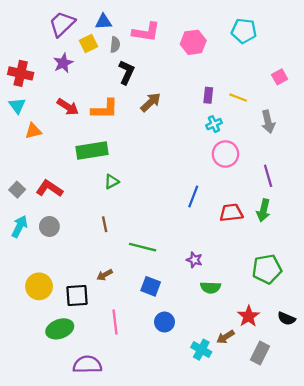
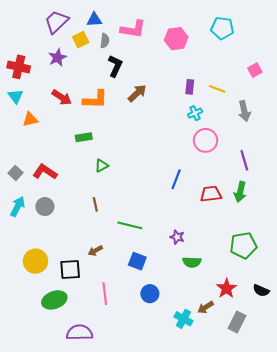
green rectangle: (92, 151) -> (84, 137), size x0.6

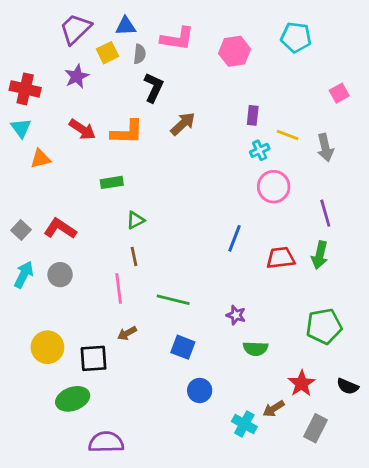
yellow line: (217, 89) -> (288, 135), moved
brown line: (95, 204) -> (134, 256), moved
pink line: (105, 294) -> (119, 289), moved

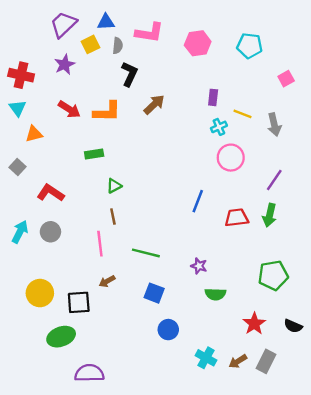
cyan pentagon: (296, 37) -> (250, 46), moved
purple line: (325, 213) -> (274, 180), turned 50
gray square: (21, 230) -> (17, 167), moved
brown arrow: (274, 409) -> (238, 361), moved

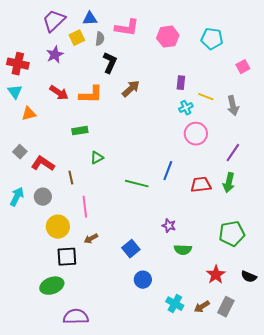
gray square: (17, 167) -> (20, 152), moved
brown line: (113, 216) -> (71, 178), moved
green line: (146, 253) -> (137, 184), moved
yellow circle: (40, 293) -> (58, 227), moved
blue square: (154, 293) -> (131, 249), turned 30

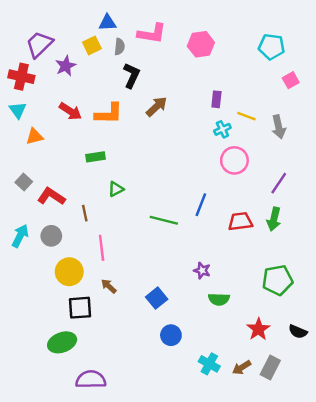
purple trapezoid: (54, 21) -> (39, 44), moved
cyan pentagon: (212, 39) -> (272, 47), moved
brown arrow: (91, 239) -> (109, 286), turned 72

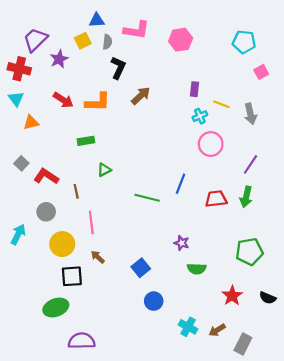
cyan arrow: (20, 236) -> (18, 234), moved
gray rectangle: (270, 368) -> (243, 344), moved

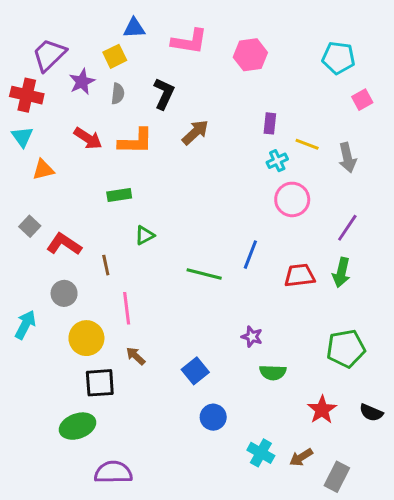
gray semicircle: (107, 42) -> (118, 94), moved

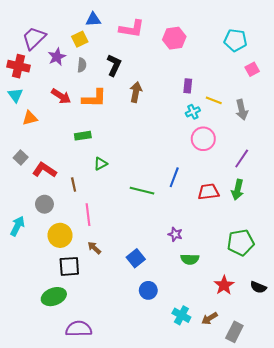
brown arrow: (195, 132) -> (136, 92), turned -36

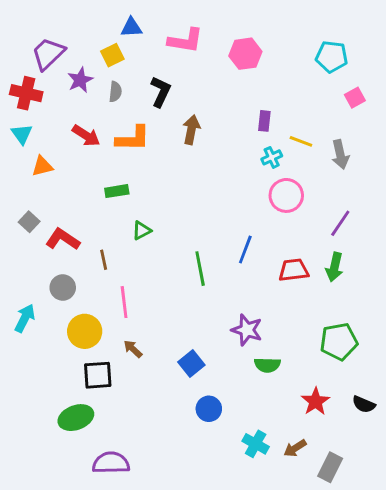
green line: (142, 191) -> (200, 269), turned 65
purple star: (175, 234) -> (247, 330), size x1.5

